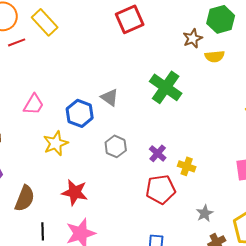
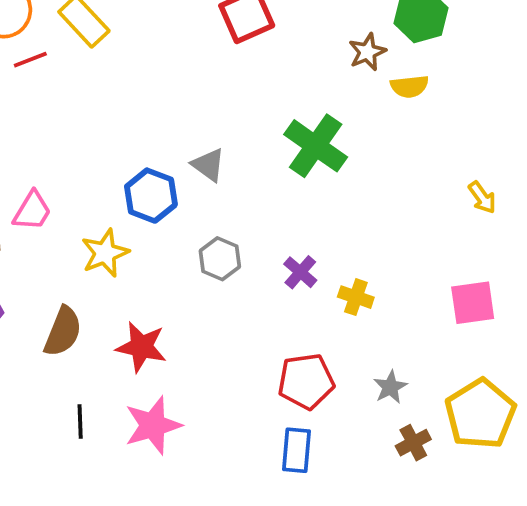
pink trapezoid: (34, 104) -> (32, 211), moved
red pentagon: (161, 189) -> (306, 381), moved
brown semicircle: (25, 198) -> (63, 332), moved

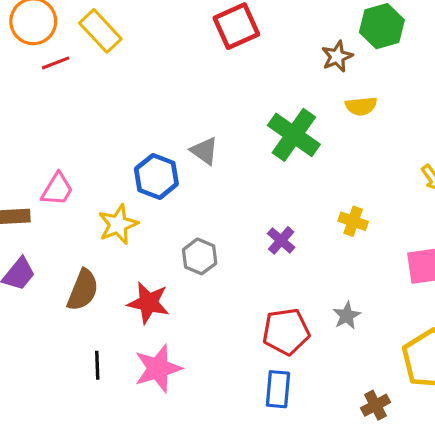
yellow semicircle: (409, 86) -> (361, 106), moved
gray hexagon: (220, 259) -> (200, 256), moved
yellow cross: (356, 297) -> (353, 221), moved
gray star: (390, 387) -> (347, 316), moved
brown cross: (413, 443) -> (376, 405), moved

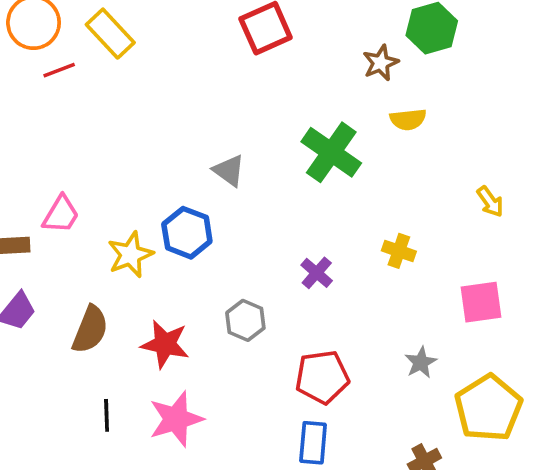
blue hexagon: (156, 176) -> (187, 233), moved
gray hexagon: (200, 256) -> (245, 320), moved
gray star: (347, 316) -> (421, 362), moved

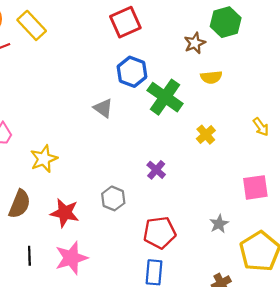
blue hexagon: (187, 233) -> (132, 72), moved
yellow cross: (399, 251) -> (206, 135), moved, turned 30

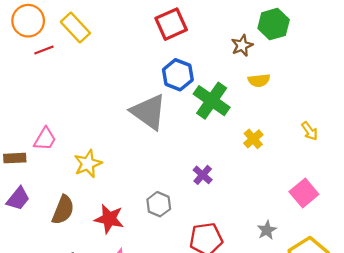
gray triangle: (103, 108) -> (149, 112), size x1.8
pink square: (255, 187) -> (304, 193), turned -32

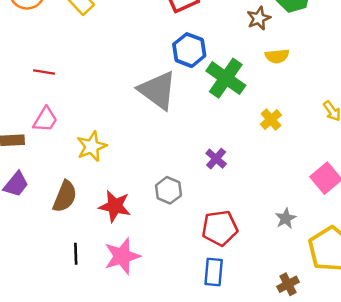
red line: (44, 50) -> (44, 72), moved, turned 30

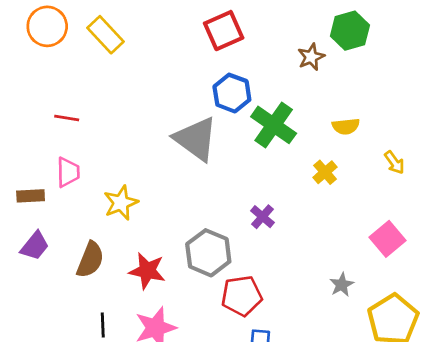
yellow semicircle: (277, 56) -> (346, 126), moved
pink trapezoid: (45, 120) -> (68, 172), turned -32
gray hexagon: (168, 190) -> (208, 253), size x1.5
red pentagon: (220, 228) -> (242, 296), moved

